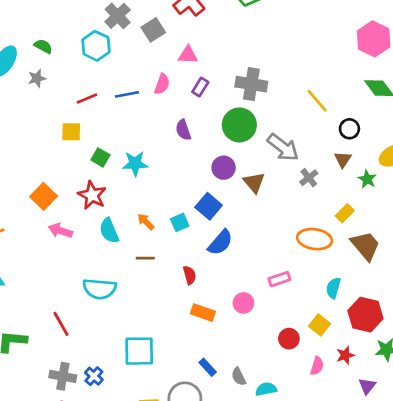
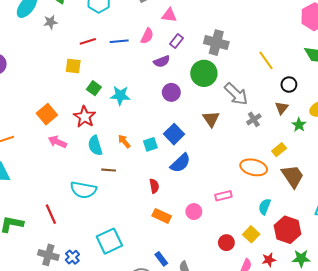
purple semicircle: (183, 130) -> (162, 61), moved, turned -98
purple circle: (224, 168) -> (171, 92), moved
brown line: (145, 258) -> (109, 170), moved
cyan square: (139, 351) -> (109, 241), turned -30

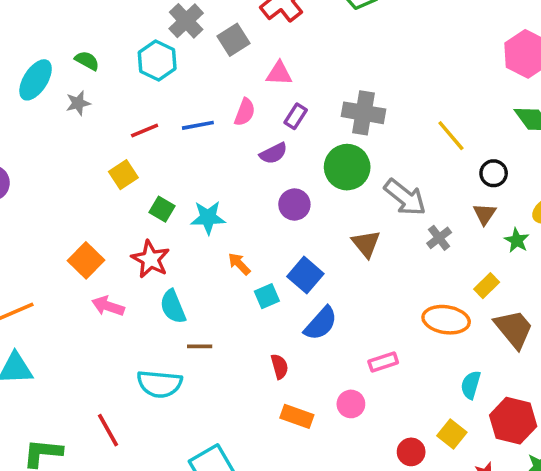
yellow square: (73, 66) -> (123, 175), turned -35
orange arrow: (124, 141) -> (239, 264), moved
pink rectangle: (223, 196) -> (383, 362), moved

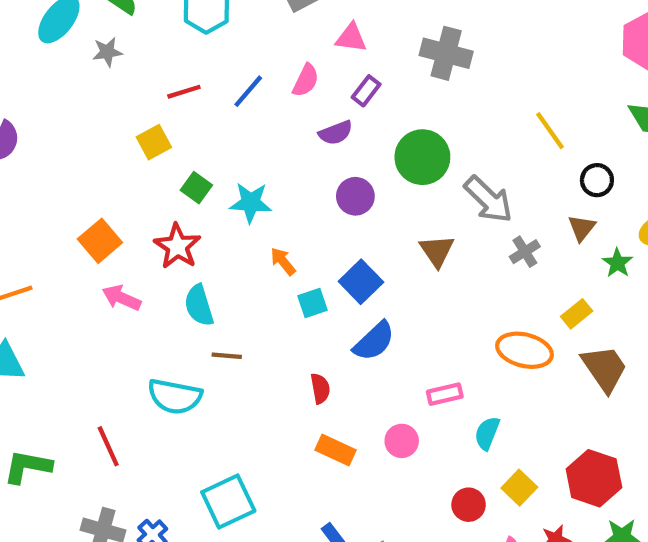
gray cross: (363, 113) -> (446, 53), moved
blue line: (198, 125) -> (248, 91), turned -44
cyan semicircle: (471, 385) -> (487, 433), moved

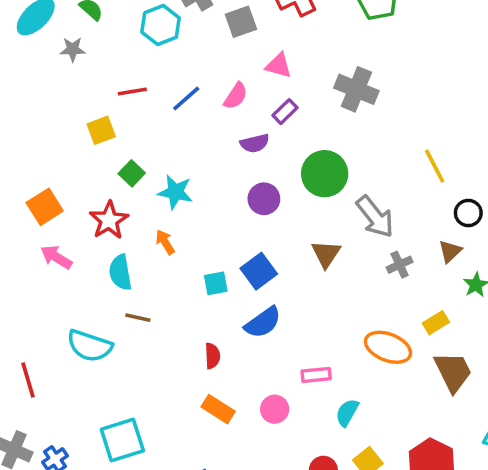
orange arrow: (283, 261) -> (165, 242), moved

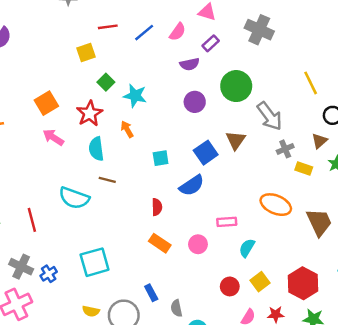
blue square: (259, 271) -> (206, 153), moved
yellow rectangle: (436, 323) -> (304, 169), moved, turned 49

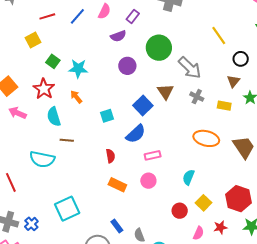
gray cross: (285, 149) -> (197, 97), moved, turned -32
pink rectangle: (227, 222) -> (153, 155), moved

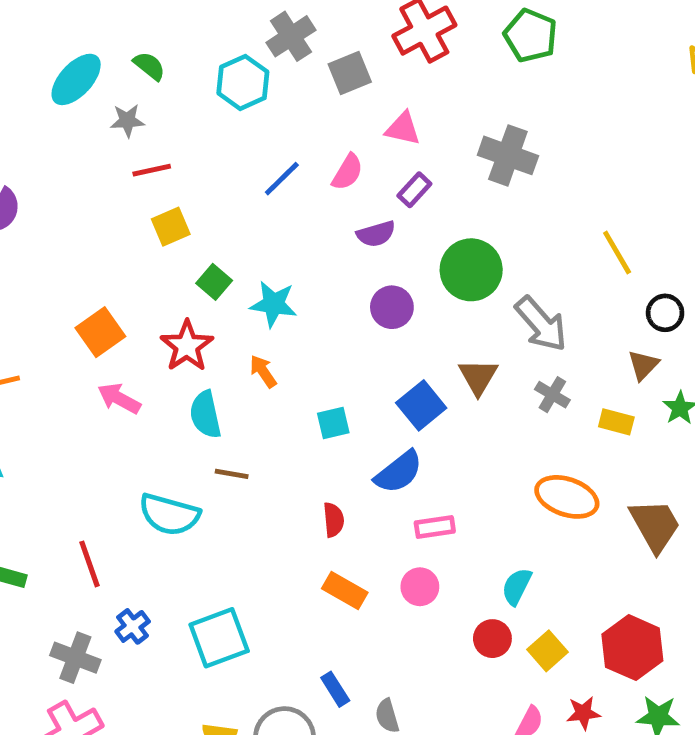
red line: (47, 16) -> (152, 170), moved
red circle: (180, 211) -> (492, 639), moved
blue cross: (31, 224) -> (133, 626), moved

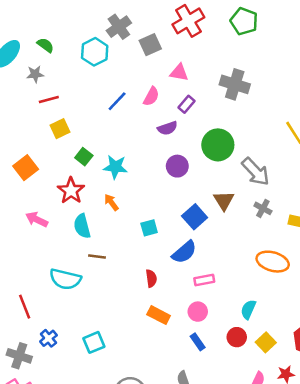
orange square: (100, 332) -> (26, 168), moved
cyan square: (219, 638) -> (94, 342), size x0.7
blue rectangle: (335, 689) -> (198, 342), moved

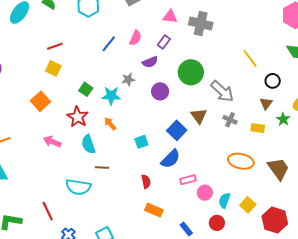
pink triangle: (179, 73) -> (170, 17), moved
gray star: (35, 74) -> (128, 79), moved
yellow square: (60, 129) -> (53, 68), moved, turned -35
pink circle: (198, 312) -> (205, 193), moved
yellow square: (266, 342) -> (248, 205), moved

